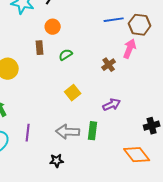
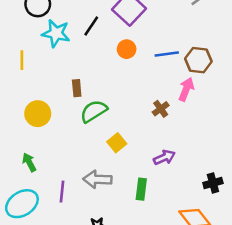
orange circle: (53, 27) -> (127, 49), moved
green semicircle: (66, 55) -> (94, 111), moved, size x1.6
gray arrow: (68, 132) -> (97, 179), moved

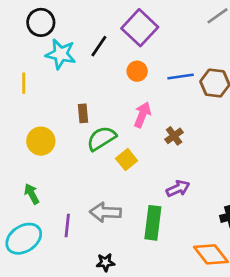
pink arrow: (186, 89) -> (142, 115), moved
yellow square: (117, 143) -> (127, 160), moved
green rectangle: (141, 189) -> (153, 223), size x1.4

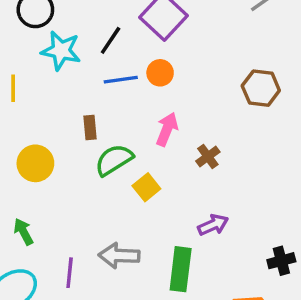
blue line: (181, 76) -> (121, 80), moved

